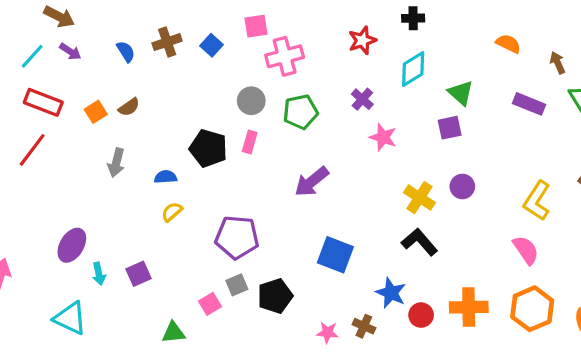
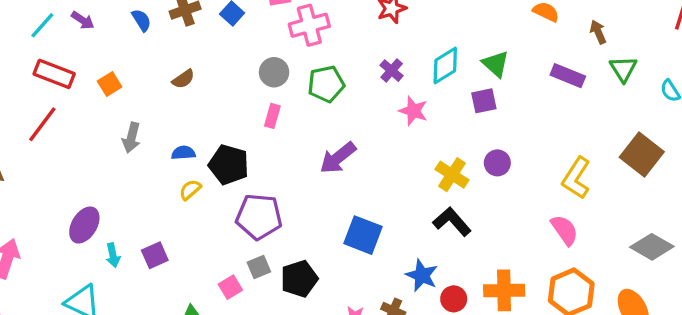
cyan diamond: (413, 69) -> (445, 66), moved
brown semicircle: (129, 107) -> (183, 79), moved
black pentagon: (208, 148) -> (229, 165), moved

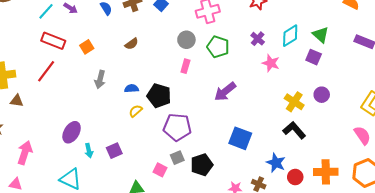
green pentagon: (326, 84) -> (218, 47), turned 30
purple square: (484, 101) -> (314, 57), turned 35
pink square: (230, 287) -> (160, 170), turned -32

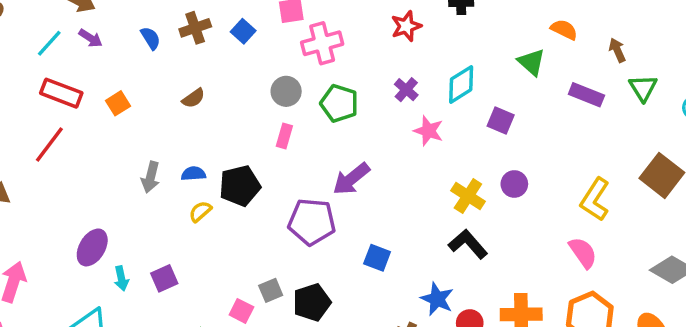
green triangle: (321, 35) -> (531, 62), moved
gray arrow: (100, 79) -> (151, 177), moved
black pentagon: (159, 96) -> (240, 186), turned -30
purple pentagon: (177, 127) -> (312, 222), moved
blue square: (240, 138) -> (377, 258), size x0.7

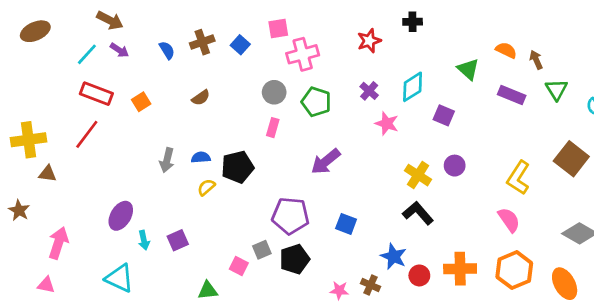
orange semicircle: (564, 30) -> (506, 50), moved
purple pentagon: (312, 222) -> (290, 216), moved

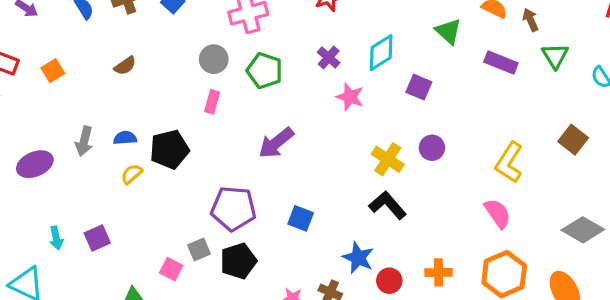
brown square: (571, 159) -> (573, 140), size x0.7
purple ellipse: (121, 216) -> (35, 164), moved, turned 36
orange cross: (460, 269) -> (439, 272), size x0.7

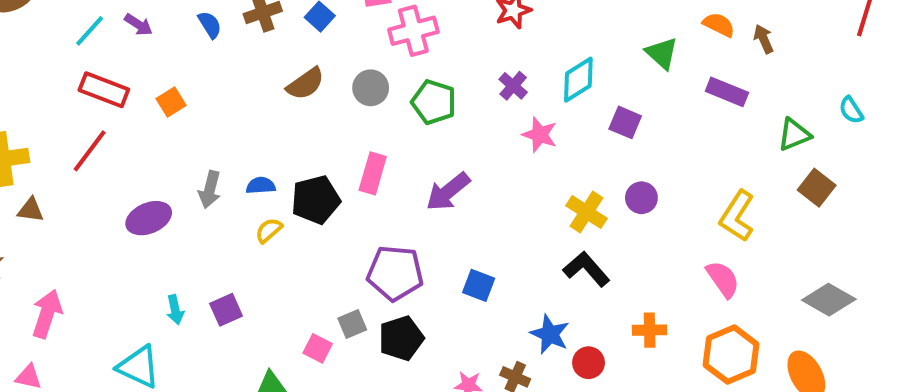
green triangle: (555, 56) -> (794, 135), moved, turned 40
brown semicircle: (125, 66) -> (305, 84), moved, size x1.4
pink rectangle: (212, 102) -> (373, 173), moved, size x1.4
orange cross: (439, 272) -> (650, 330), moved

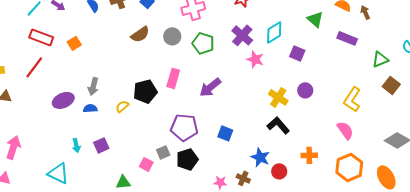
purple cross: (513, 86) -> (242, 35), size x1.5
blue semicircle: (261, 186) -> (90, 108), moved

